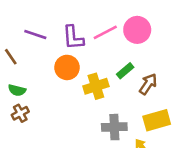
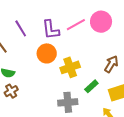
purple line: (35, 35) -> (21, 28), turned 42
green rectangle: (125, 71) -> (91, 86), moved
gray cross: (114, 127) -> (68, 102), moved

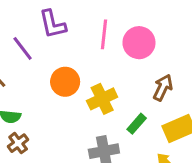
pink circle: (101, 22) -> (139, 43), moved
pink line: (76, 25) -> (104, 34), turned -48
purple L-shape: (51, 30) -> (52, 24), moved

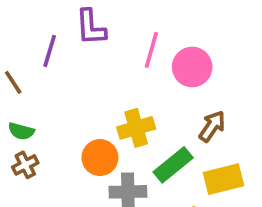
purple line: (23, 48) -> (50, 51), turned 45
orange circle: (65, 82) -> (100, 158), moved
green rectangle: (137, 124) -> (173, 165), size x1.5

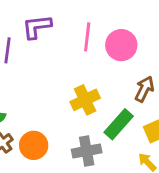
purple L-shape: (91, 27) -> (37, 27), turned 96
orange circle: (100, 158) -> (34, 145), moved

